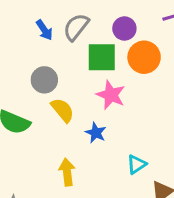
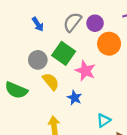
gray semicircle: (76, 27) -> (72, 22), moved
green square: (102, 57) -> (64, 53), moved, turned 35

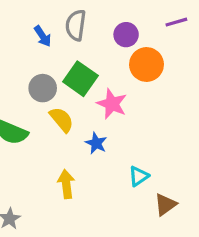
gray semicircle: (72, 22) -> (76, 25), moved, turned -30

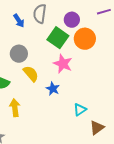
green square: (80, 79) -> (58, 38), moved
yellow arrow: (66, 184) -> (15, 108), moved

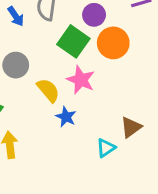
yellow semicircle: (31, 74) -> (48, 90), moved
brown triangle: (97, 128) -> (131, 127), moved

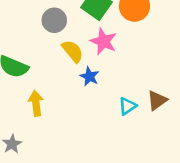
gray circle: (16, 65) -> (54, 20), moved
brown triangle: (131, 127) -> (157, 100), moved

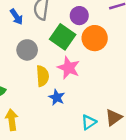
yellow semicircle: (73, 51) -> (43, 76), turned 36

